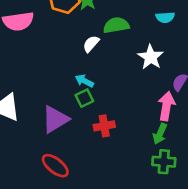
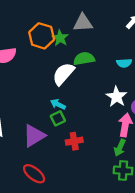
cyan semicircle: (165, 17) -> (124, 63), moved
white semicircle: (91, 44) -> (63, 74), size x1.6
white star: (151, 57) -> (117, 97), moved

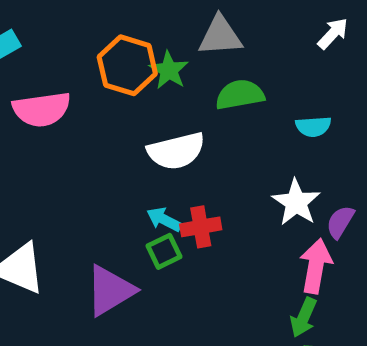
green semicircle: (84, 59) -> (240, 95), moved
white semicircle: (63, 74) -> (176, 151), turned -145
red cross: (74, 141) -> (201, 227), moved

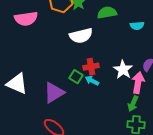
white star: (296, 202) -> (123, 70), moved
cyan arrow: (164, 220) -> (92, 81), moved
green square: (164, 251) -> (76, 77), turned -32

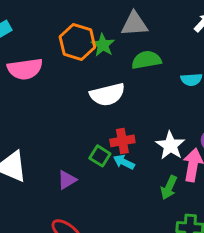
purple triangle: (54, 93) -> (67, 180), size x0.6
green arrow: (133, 104) -> (169, 187), moved

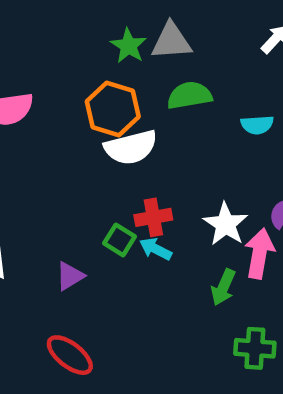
orange hexagon: (77, 42) -> (113, 109), moved
green star: (103, 45) -> (128, 46), moved

